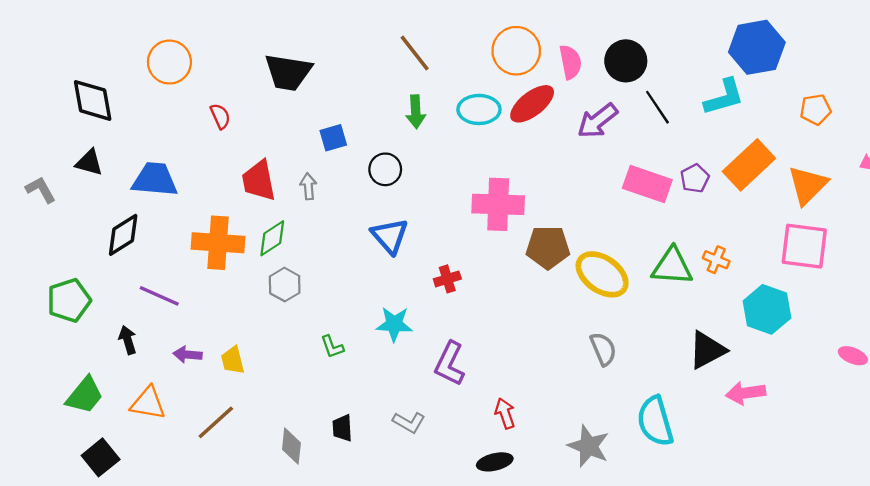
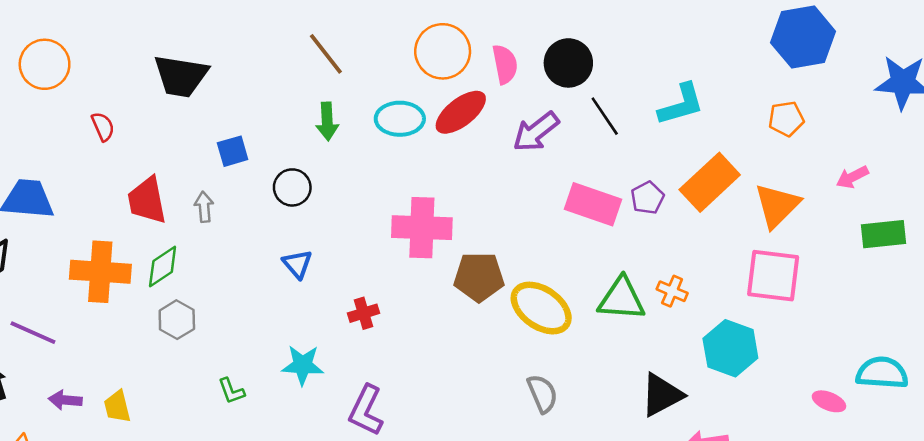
blue hexagon: (757, 47) -> (803, 37), moved
blue triangle: (390, 236) -> (297, 264), size x0.7

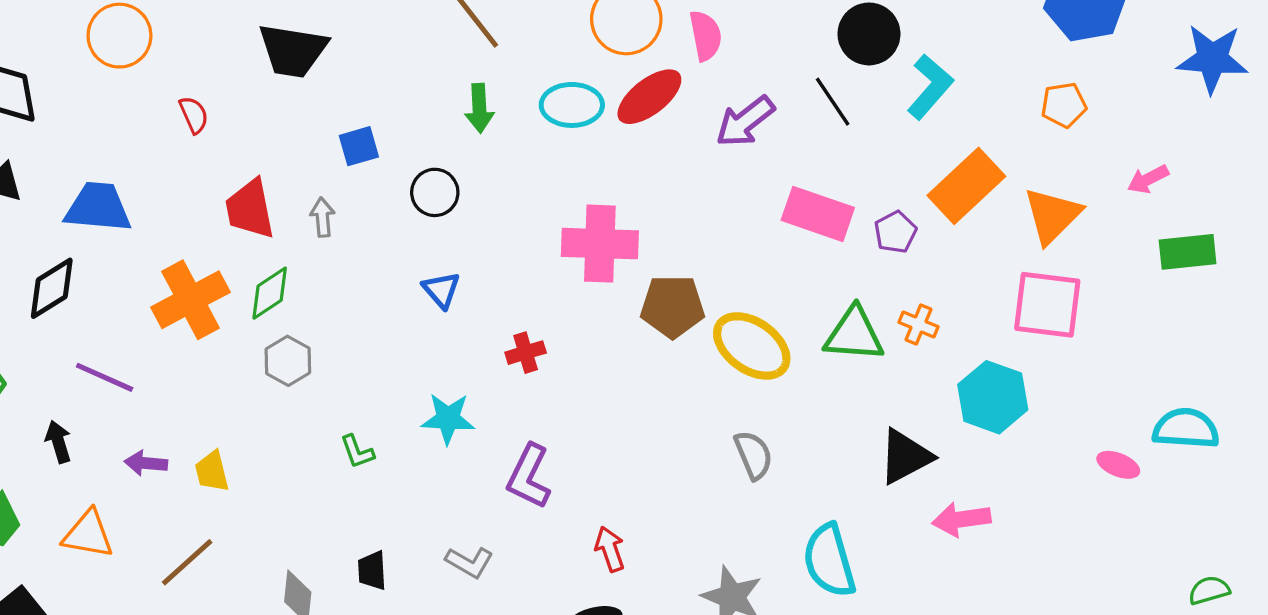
black circle: (568, 63) -> (869, 34), moved
cyan L-shape: (681, 104) -> (930, 87), turned -33
purple pentagon: (647, 198) -> (895, 232), moved
orange cross: (100, 272) -> (190, 300), turned -32

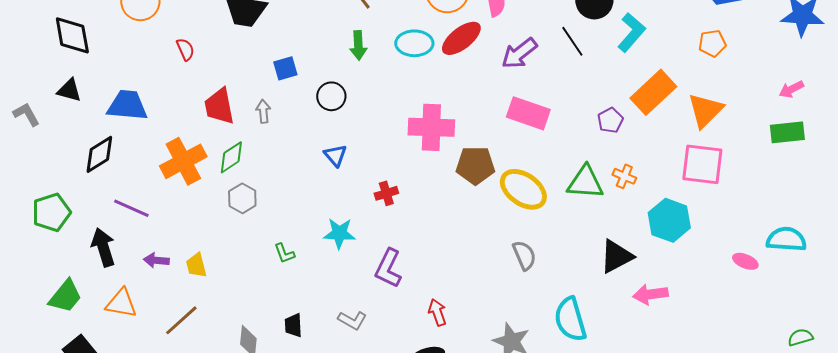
pink arrow: (1148, 179) -> (791, 89), moved
pink rectangle: (818, 214) -> (528, 113), moved
black arrow: (58, 442) -> (103, 247), size x1.5

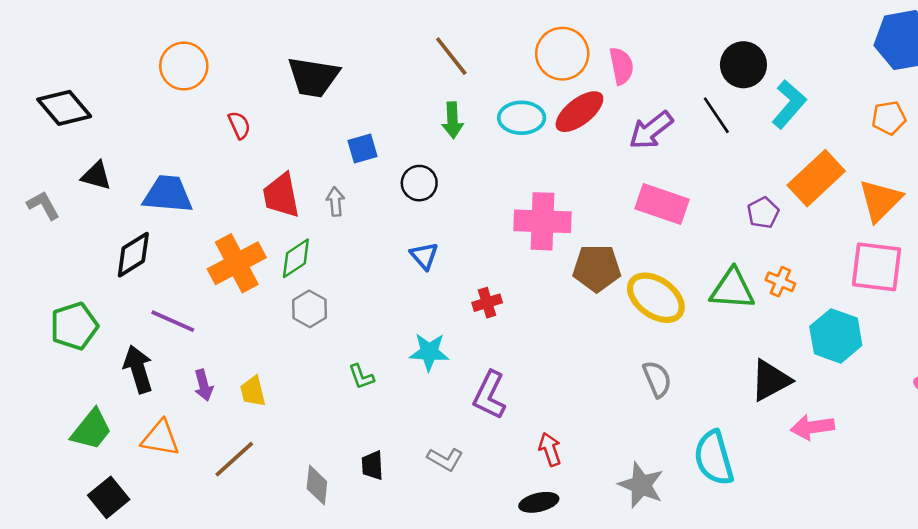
black diamond: (72, 35) -> (64, 108), moved, turned -30
purple arrow: (156, 260) -> (204, 385), turned -110

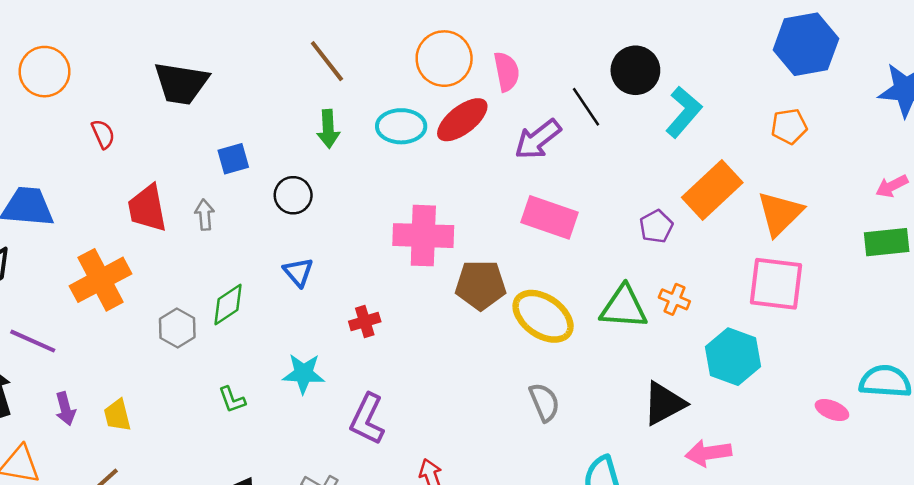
black line: (716, 115) -> (586, 107), moved
green diamond: (296, 258) -> (228, 305), moved

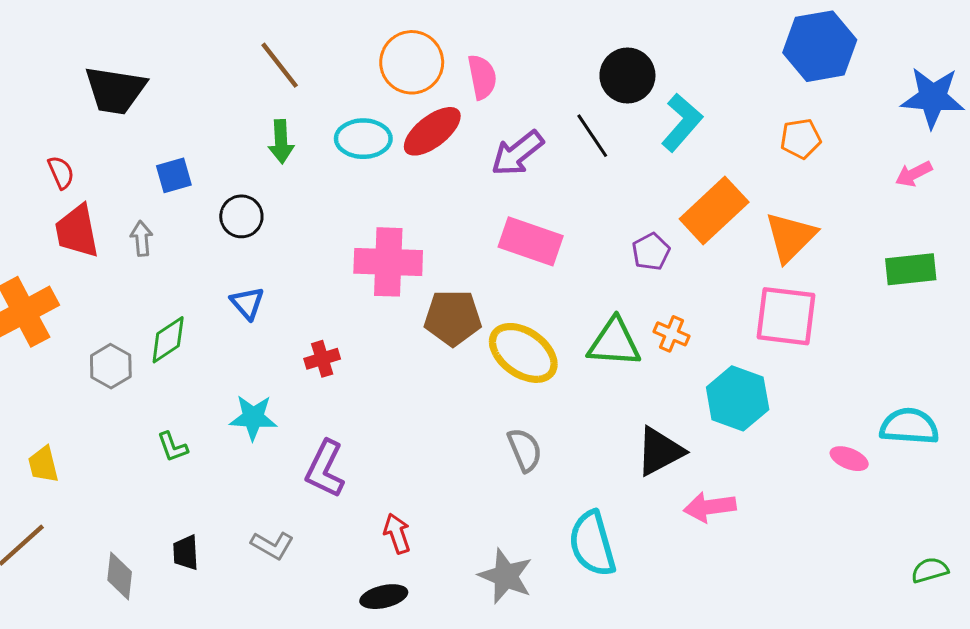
black line: (586, 107) -> (592, 136), moved
red semicircle: (103, 134) -> (61, 172), moved
pink arrow: (892, 186) -> (914, 174), moved

